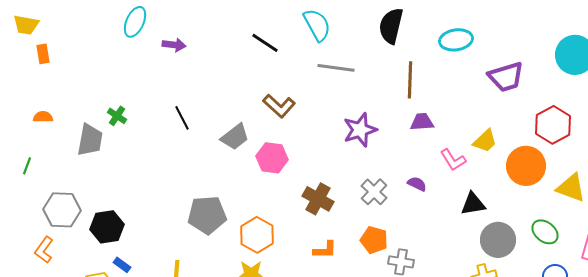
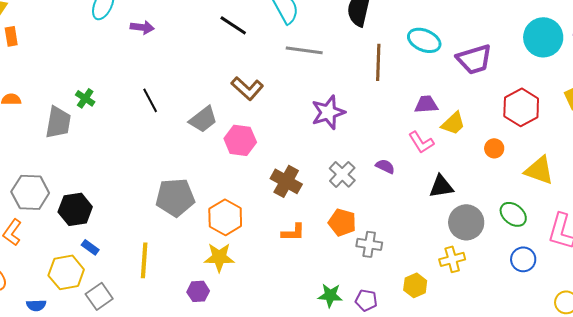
cyan ellipse: (456, 40) -> (424, 40), moved, turned 32
purple trapezoid: (422, 122) -> (426, 104), moved
orange circle: (526, 166) -> (494, 148), size x0.5

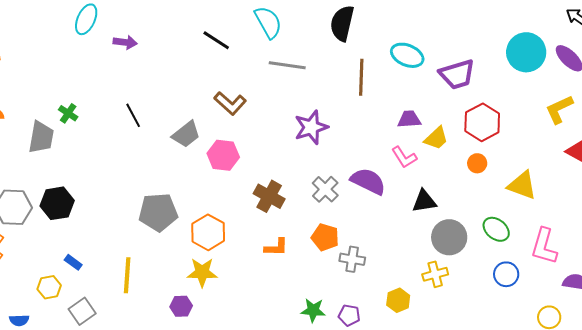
red hexagon: (521, 107) -> (482, 122), moved
purple semicircle: (385, 166) -> (368, 181), size x1.8
black hexagon: (75, 209) -> (57, 203), moved
yellow hexagon: (66, 272) -> (49, 287), size x0.7

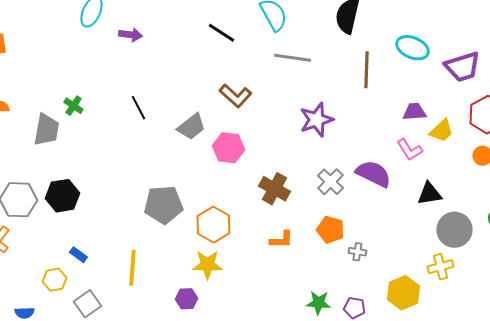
gray cross: (352, 259) -> (357, 252), size x0.7
yellow hexagon: (398, 300) -> (403, 293), size x1.4

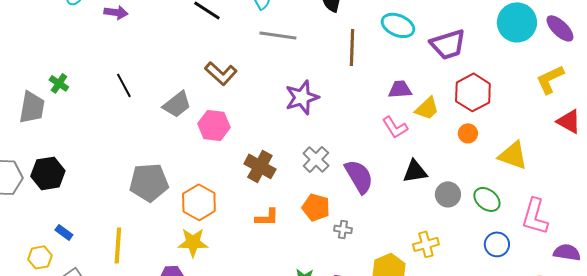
purple semicircle: (373, 174) -> (359, 176), moved, turned 33
gray circle: (454, 230) -> (448, 194), moved, size x0.7

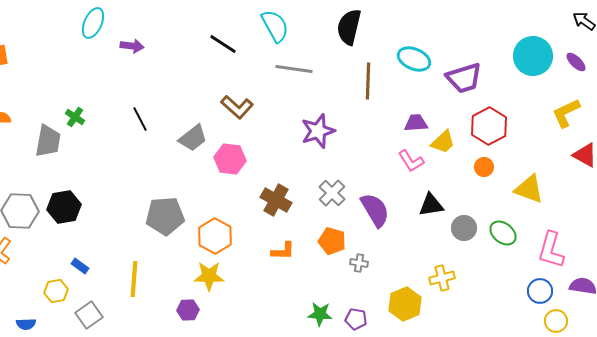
purple ellipse: (560, 28) -> (576, 62), size x0.7
blue circle: (497, 244) -> (540, 291), moved

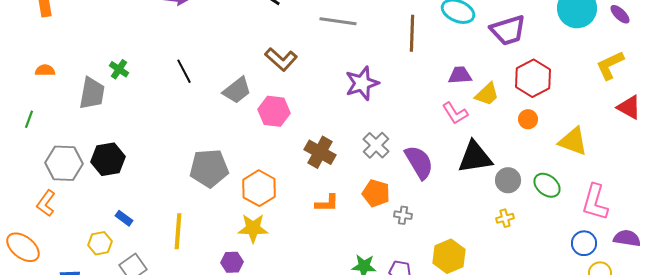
black triangle: (431, 205) -> (475, 157), size x1.4
yellow cross: (442, 278) -> (505, 218), moved, size x0.7

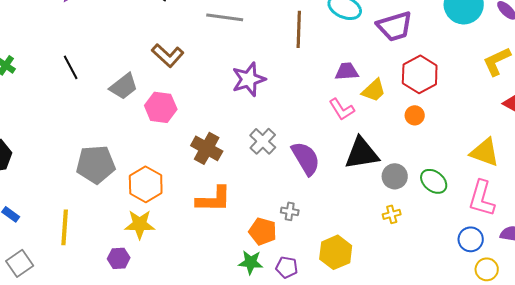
yellow triangle: (573, 141) -> (485, 152), moved
orange pentagon: (376, 193) -> (263, 231), moved
orange L-shape: (327, 203) -> (214, 199), size x1.5

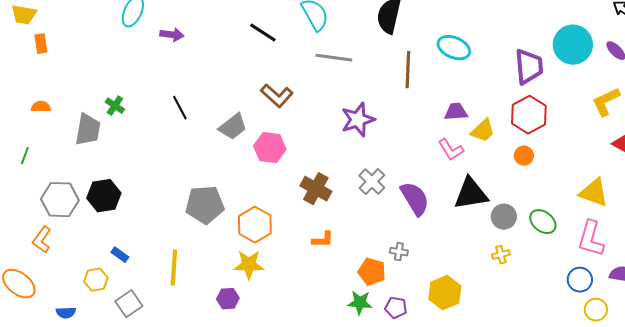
purple trapezoid: (395, 26) -> (529, 67), moved, turned -78
orange L-shape: (214, 199) -> (323, 240), size x0.6

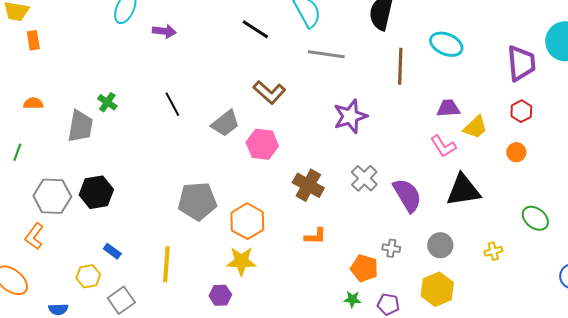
red hexagon: (529, 115) -> (521, 111), size x0.6
gray circle: (504, 217) -> (440, 245), moved
green star: (360, 303) -> (352, 299), size x0.7

